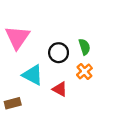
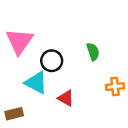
black circle: (59, 53) -> (52, 61), moved
orange cross: (84, 71) -> (115, 87), moved, turned 35

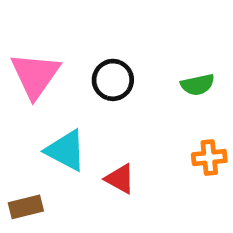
green semicircle: (93, 52) -> (198, 85), moved, turned 96
black circle: (52, 61) -> (113, 80), moved

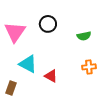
black circle: (113, 80) -> (48, 24), moved
brown rectangle: (26, 207) -> (11, 88), turned -56

